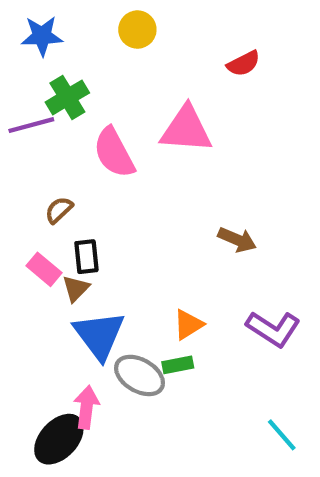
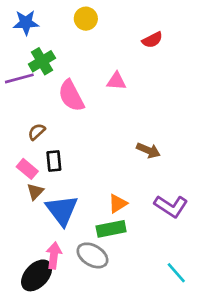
pink triangle: (186, 129) -> (116, 81), size x0.6
brown triangle: (76, 288) -> (35, 192), moved
green rectangle: (178, 365) -> (111, 229), size x1.5
gray ellipse: (140, 375) -> (92, 255), moved

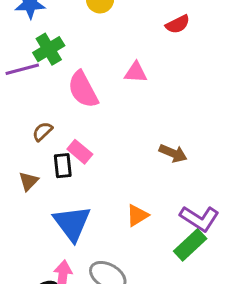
pink rectangle: (27, 169) -> (80, 152), moved
brown triangle: (35, 192) -> (29, 181), moved
green rectangle: (111, 229) -> (190, 245), moved, turned -32

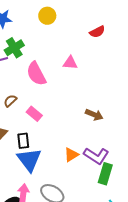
black rectangle: (63, 166) -> (23, 141), moved
purple L-shape: (199, 218) -> (96, 156), moved
green rectangle: (190, 245) -> (105, 174), turned -30

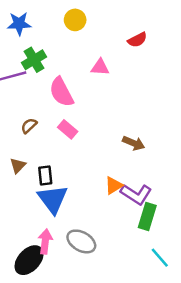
pink triangle: (70, 63) -> (100, 67), moved
pink rectangle: (34, 114) -> (68, 129), moved
orange triangle: (71, 155) -> (114, 185), moved

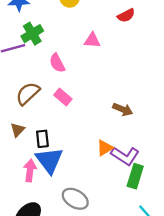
pink semicircle: (61, 92) -> (57, 63), size x0.7
brown semicircle: (29, 126) -> (28, 94), size x1.6
pink arrow: (45, 241) -> (30, 170), moved

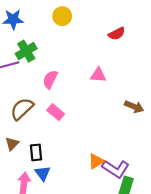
pink triangle: (92, 40) -> (98, 75), moved
pink semicircle: (57, 63) -> (50, 79), turned 54
brown arrow: (123, 109) -> (134, 107), moved
blue triangle: (49, 160) -> (43, 173), size x0.6

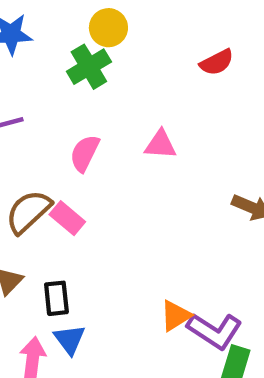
green cross: (26, 51) -> (89, 67), moved
pink triangle: (98, 75) -> (160, 145), moved
pink rectangle: (56, 112) -> (67, 218), moved

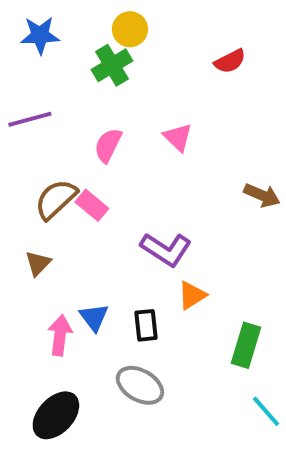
pink triangle: (160, 145) -> (178, 137), turned 40
black rectangle: (56, 298) -> (146, 325), moved
purple L-shape: (215, 331) -> (166, 249), moved

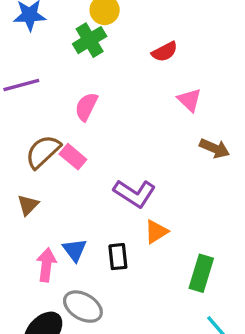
red semicircle: (230, 61) -> (165, 52), moved
pink triangle: (178, 137) -> (190, 100), moved
gray ellipse: (140, 385) -> (83, 307), moved

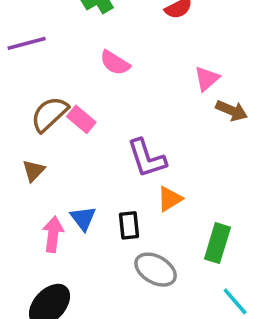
pink triangle: (190, 100) -> (207, 79), moved, turned 35
pink semicircle: (86, 107) -> (115, 63), moved, turned -84
purple L-shape: (135, 193) -> (147, 158), turned 39
gray ellipse: (83, 307) -> (156, 270), moved

